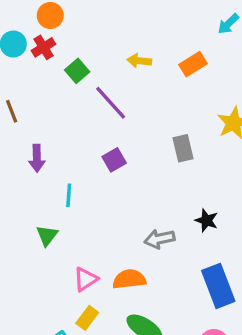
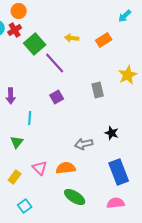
green square: (77, 71) -> (35, 44), size x1.5
pink triangle: (86, 279) -> (40, 168), turned -42
yellow rectangle: (87, 318) -> (15, 177), moved

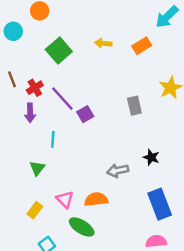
cyan arrow: (125, 16) -> (167, 17), size x1.5
red cross: (15, 30) -> (35, 88), moved
purple line: (55, 63) -> (62, 99), moved
green ellipse: (75, 197) -> (82, 227), moved

